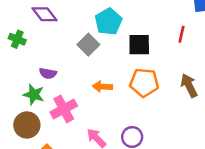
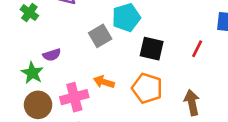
purple semicircle: (48, 73) -> (52, 55), turned -42
pink cross: (64, 109) -> (74, 97), moved
brown circle: (27, 125) -> (38, 105), moved

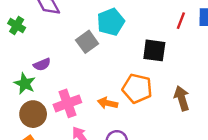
black square: (152, 49) -> (154, 50), moved
red line: (197, 49) -> (181, 21), moved
orange arrow: (104, 82) -> (108, 103), moved

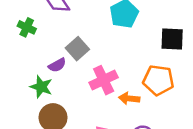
gray square: (87, 42) -> (77, 49), moved
pink cross: (67, 103) -> (104, 80), moved

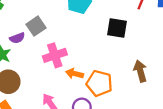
orange pentagon: (158, 80) -> (99, 83), moved

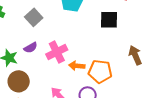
gray square: (36, 26) -> (34, 17), moved
purple semicircle: (17, 38) -> (31, 48), moved

